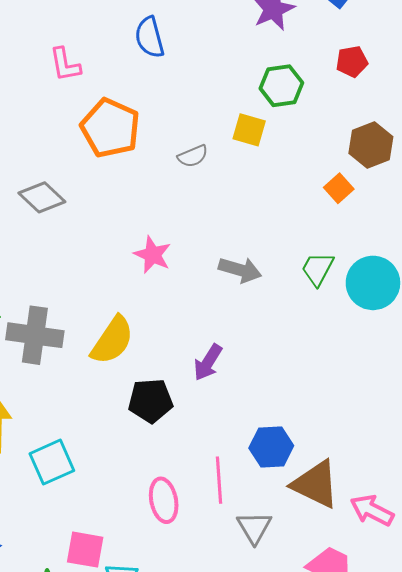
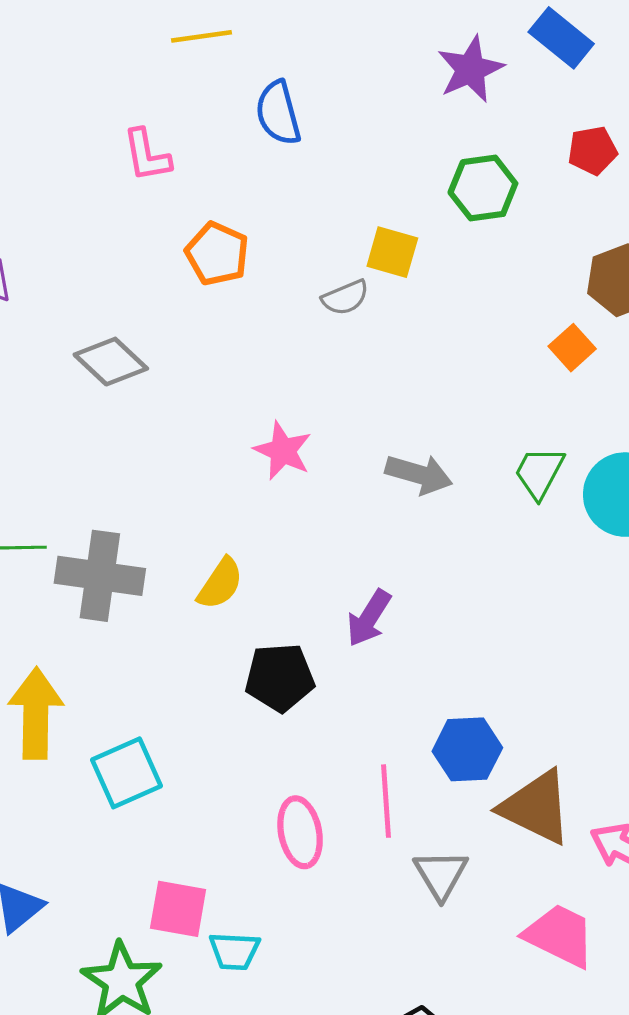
orange pentagon: (110, 128) -> (217, 254), size x0.7
yellow square: (249, 130) -> (392, 252), moved
yellow semicircle: (112, 340) -> (220, 584), size x0.7

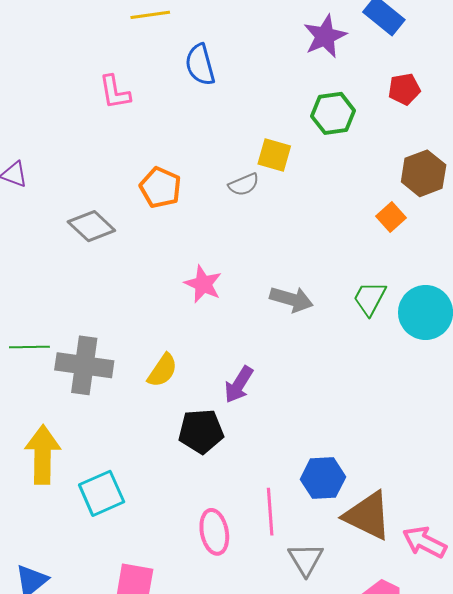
orange pentagon: (217, 254) -> (160, 188), moved
purple arrow: (369, 618) -> (239, 385), moved

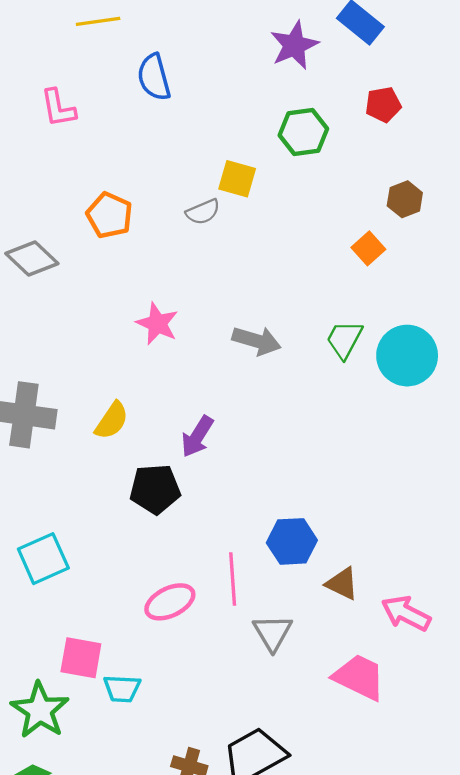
brown hexagon: (424, 173) -> (405, 199), size x0.7
brown triangle: (368, 516) -> (342, 584), size x0.6
pink ellipse: (214, 532) -> (170, 602), turned 75

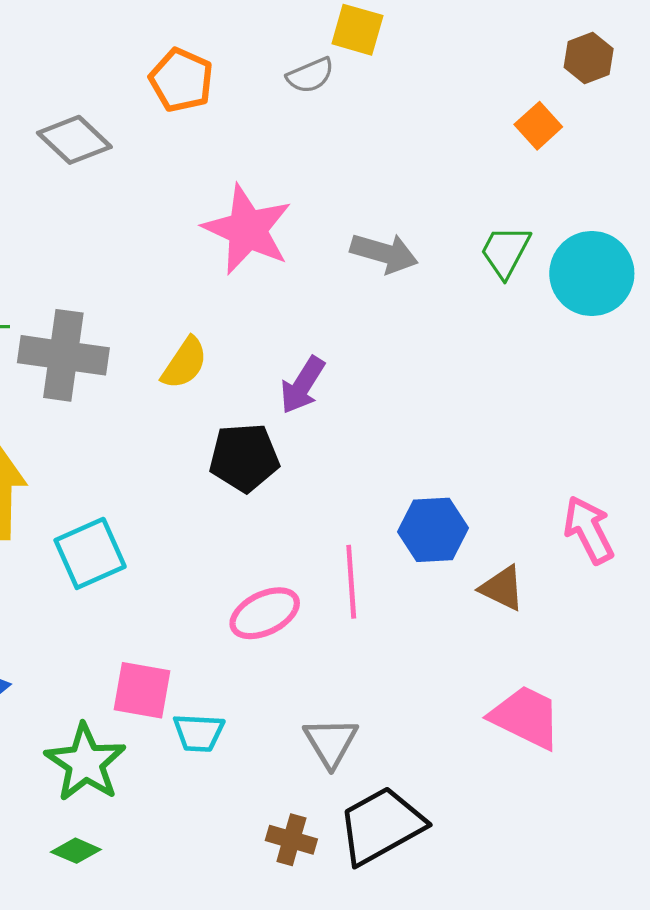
pink star: (157, 324) -> (247, 229), size x1.5
pink arrow: (406, 613) -> (589, 530), moved, turned 36
gray triangle: (273, 633) -> (331, 742), moved

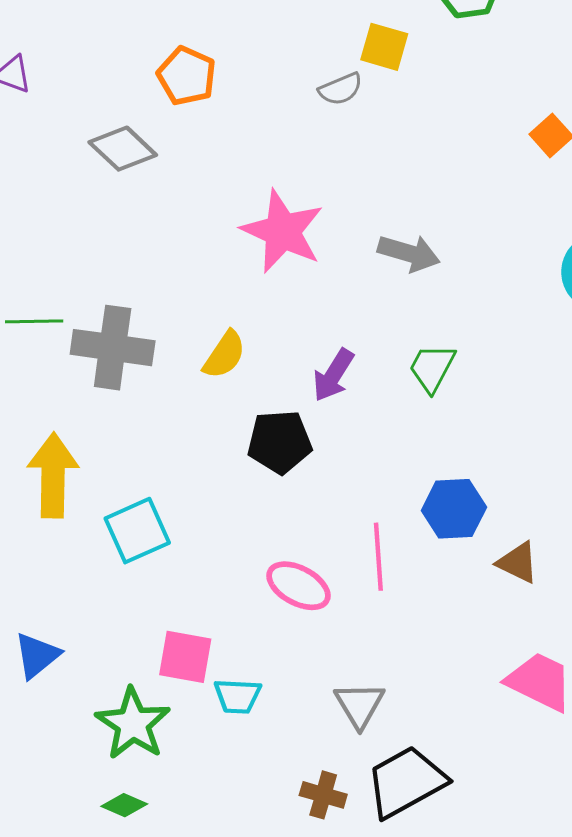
orange pentagon: (181, 80) -> (187, 76), moved
green trapezoid: (505, 251) -> (432, 368), moved
pink ellipse: (265, 613) -> (298, 586), turned 54

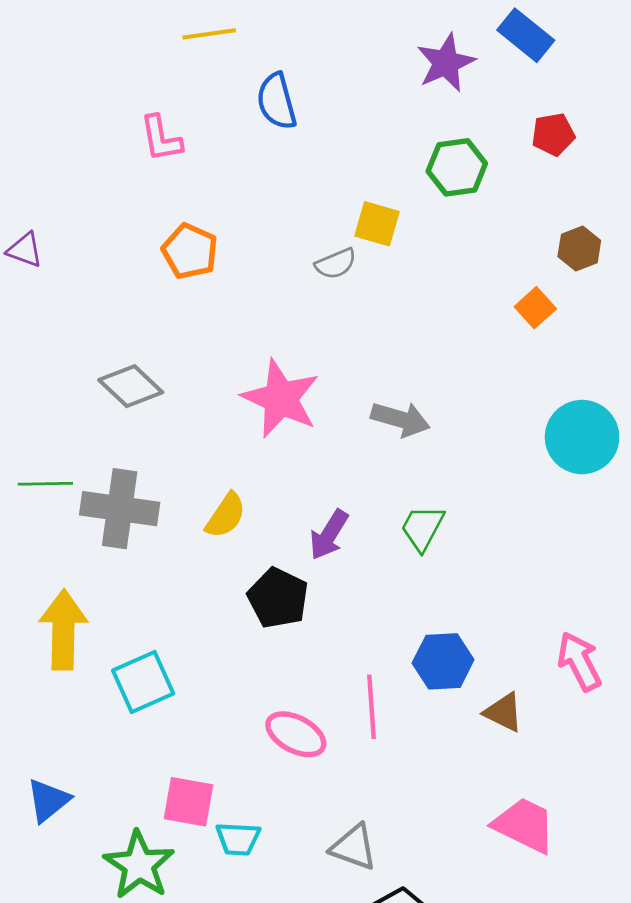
gray diamond: (123, 149) -> (131, 386), moved
black pentagon: (280, 442) -> (278, 598), turned 30
gray triangle: (359, 705) -> (354, 847), turned -39

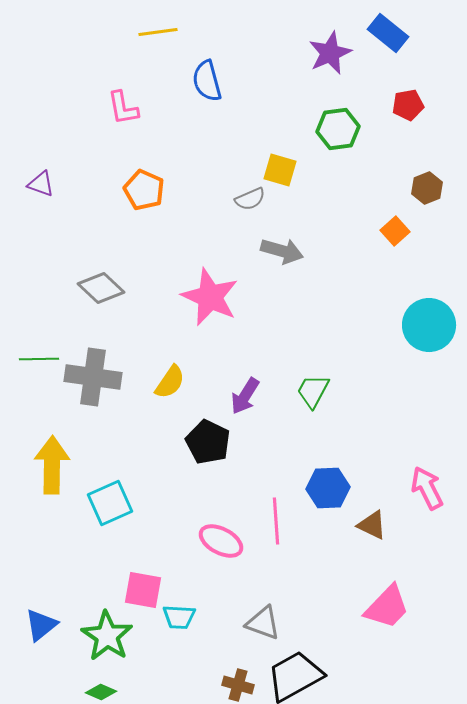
purple triangle: (25, 250) -> (41, 184), moved
gray arrow: (400, 419) -> (282, 251), moved
blue triangle: (48, 800) -> (41, 625), moved
pink trapezoid: (524, 825) -> (387, 607), turned 108

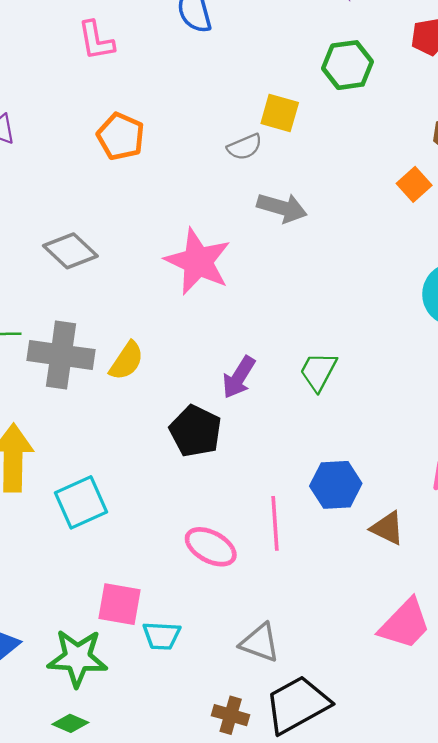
yellow semicircle: (170, 382) -> (127, 361), moved
green star: (107, 636) -> (77, 658), turned -30

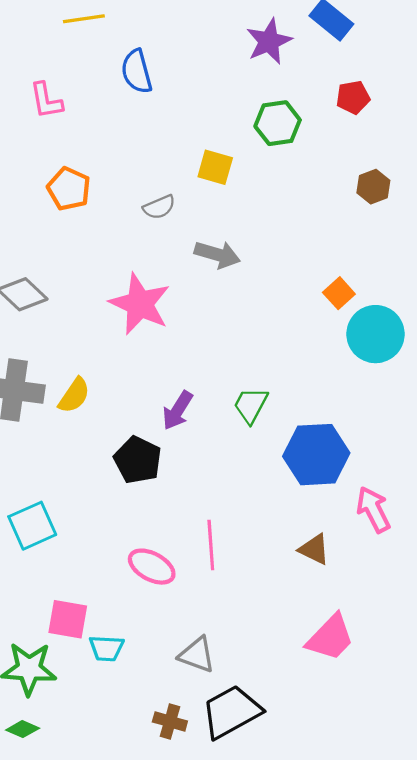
gray semicircle: (245, 147) -> (159, 207), moved
orange square: (414, 184) -> (339, 293), moved
blue hexagon: (336, 485) -> (316, 455), moved, size x1.4

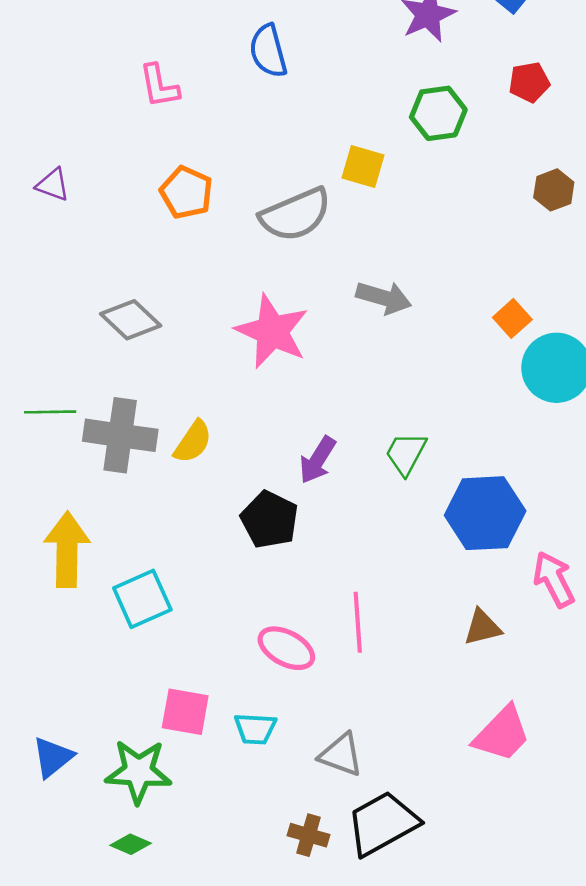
gray semicircle: (159, 207) -> (295, 215), size x1.8
gray arrow: (217, 254) -> (384, 298), moved
brown triangle: (314, 549) -> (482, 627), turned -40
cyan trapezoid: (106, 648) -> (255, 729), moved

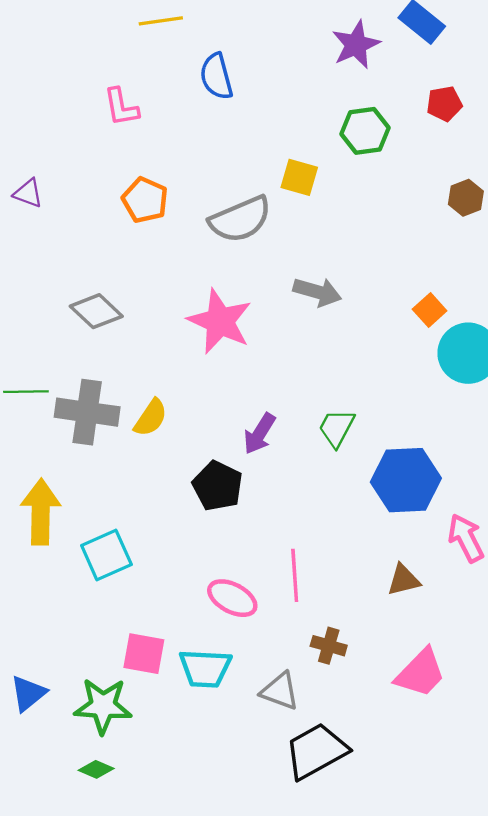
cyan trapezoid: (255, 729) -> (205, 668), size x1.4
brown cross: (308, 835) -> (329, 646), moved

